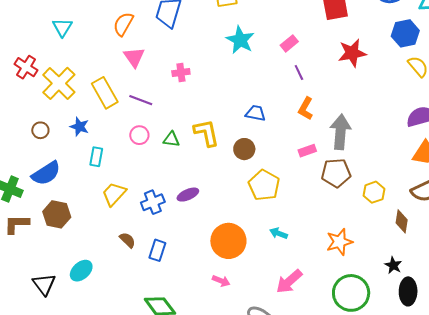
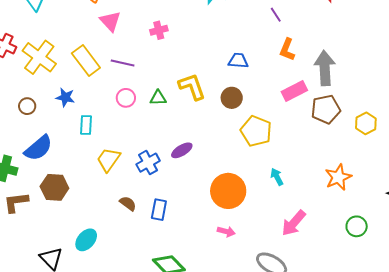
pink rectangle: (307, 151) -> (294, 91), size x1.4
cyan arrow: (279, 233) -> (277, 177), turned 48
green circle: (351, 293) -> (357, 226), size x0.6

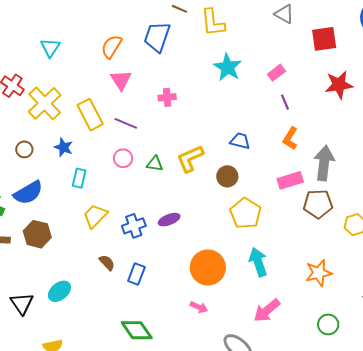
yellow L-shape: (192, 87) -> (190, 159), turned -104
cyan arrow: (277, 177) -> (258, 262), size x1.6

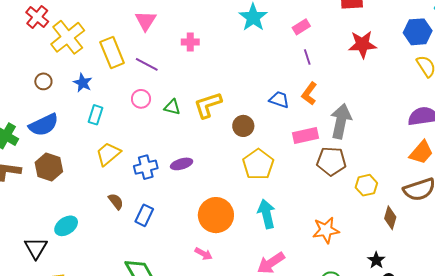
blue trapezoid: (240, 141) -> (279, 100), moved
black triangle: (22, 303) -> (36, 248), moved

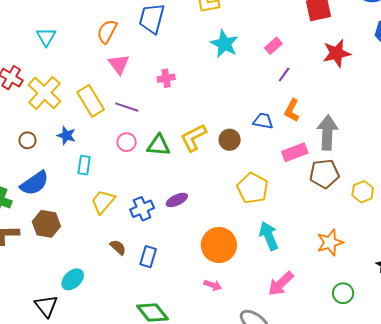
purple line: (307, 57) -> (284, 74), turned 63
green triangle: (172, 107) -> (159, 145), size x1.4
brown circle: (243, 126) -> (230, 140), moved

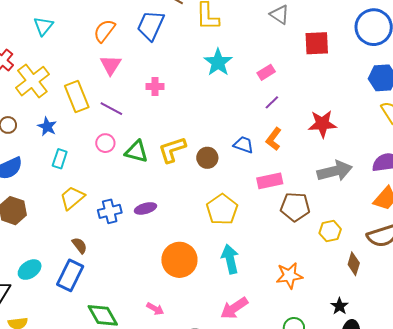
red star: (337, 53) -> (322, 124), moved
gray arrow: (327, 133) -> (335, 171), moved, turned 64
blue rectangle: (148, 257) -> (70, 275), moved, size x1.4
pink arrow: (213, 285) -> (155, 309), moved

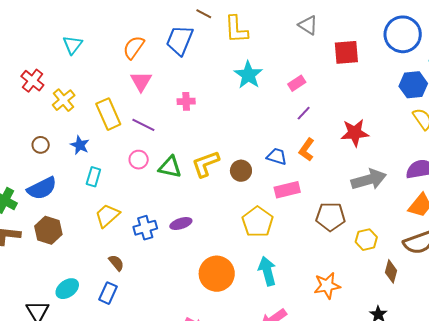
yellow cross: (32, 81) -> (64, 100), size x0.7
pink rectangle: (270, 181) -> (287, 190), moved
blue rectangle: (70, 275) -> (108, 293), size x0.7

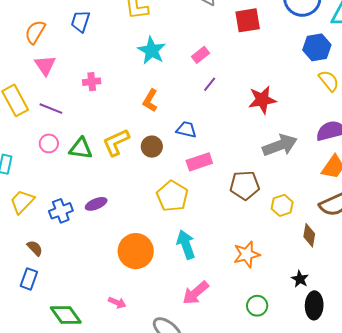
blue trapezoid: (180, 40) -> (80, 21), size x0.7
orange L-shape: (307, 150) -> (150, 100), moved

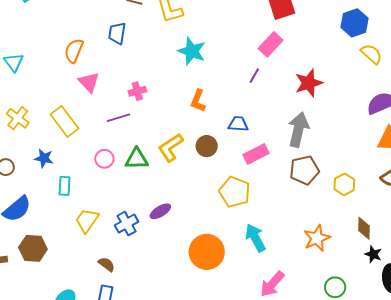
pink rectangle: (201, 55) -> (271, 44), moved, size x1.4
purple line: (51, 109) -> (118, 118), moved, turned -30
gray arrow: (280, 145) -> (298, 130), moved, turned -48
brown diamond: (309, 235) -> (364, 228), moved

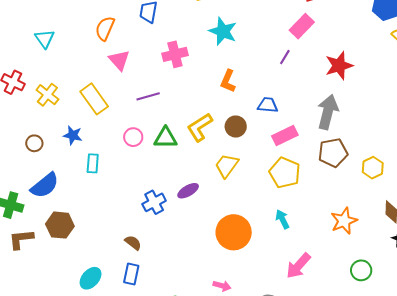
pink cross: (137, 91) -> (175, 54), moved, size x1.4
yellow pentagon: (235, 192) -> (285, 173), moved
yellow trapezoid: (87, 220) -> (227, 166), moved
cyan arrow: (255, 238) -> (282, 219), size x0.7

